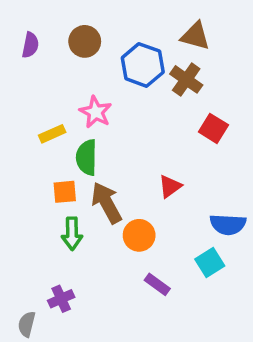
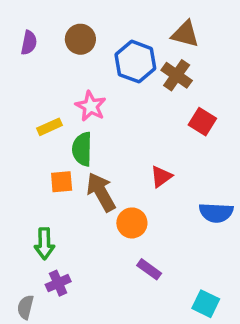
green arrow: (72, 234) -> (44, 244), moved
cyan square: (210, 263) -> (206, 304), moved, turned -32

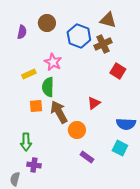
purple semicircle: (29, 43) -> (22, 32), moved
brown cross: (177, 75) -> (103, 44), turned 30
purple cross: (58, 283) -> (34, 165), turned 32
cyan square: (206, 304) -> (120, 148), moved

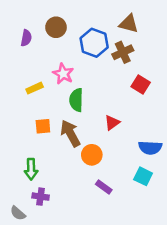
green semicircle: (48, 87) -> (76, 100), moved
gray semicircle: (15, 179) -> (18, 213), turned -64

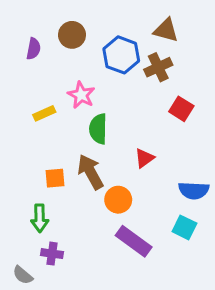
orange square: (43, 126) -> (55, 178), moved
purple rectangle: (104, 187) -> (134, 241), size x1.6

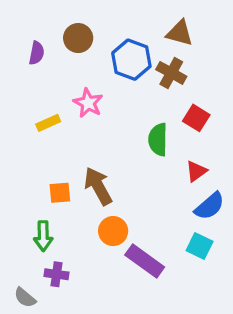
brown cross: (158, 67) -> (171, 73), turned -36
green semicircle: (98, 129) -> (158, 140), moved
red triangle: (144, 158) -> (196, 171), moved
blue semicircle: (194, 190) -> (210, 206), turned -44
orange circle: (118, 200) -> (113, 231), moved

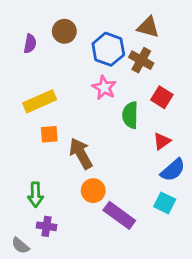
pink star: (88, 103) -> (104, 88), moved
yellow rectangle: (48, 123) -> (40, 101), size x1.6
orange square: (60, 193) -> (49, 134), moved

